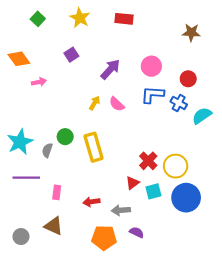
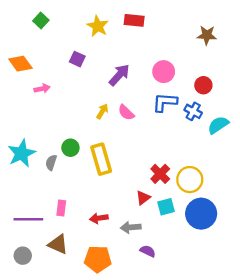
yellow star: (80, 18) -> (98, 26), moved
purple square: (71, 55) -> (77, 59), turned -32
purple line: (26, 178) -> (28, 219), moved
orange pentagon: (104, 238) -> (98, 259), moved

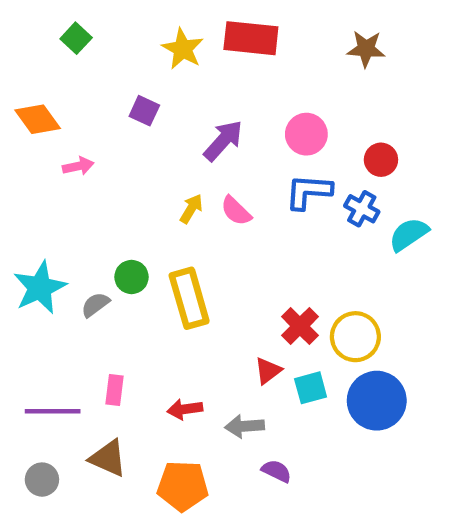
red rectangle: (134, 20) -> (251, 38), size x1.4
brown star: (207, 35) -> (366, 49), moved
gray semicircle: (51, 162) -> (95, 305), turned 35

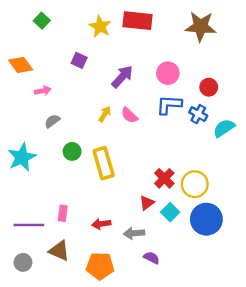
brown star: (366, 49) -> (201, 26), size x1.5
gray semicircle: (95, 305) -> (52, 121), moved
cyan square: (311, 388) -> (170, 212), turned -30

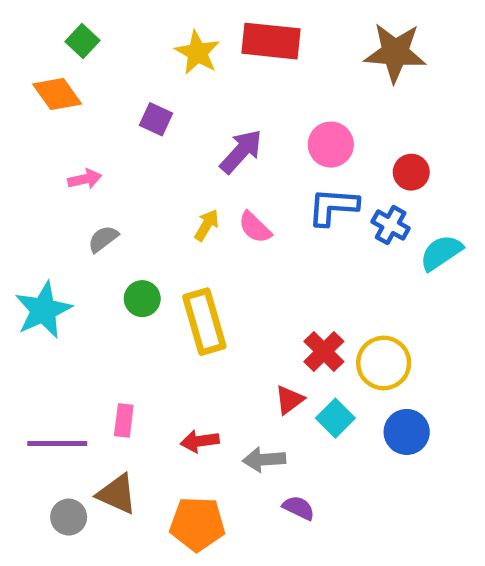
orange diamond: (21, 65) -> (57, 94), moved
blue circle: (206, 219) -> (407, 432), size x0.7
gray circle: (23, 262) -> (69, 517), moved

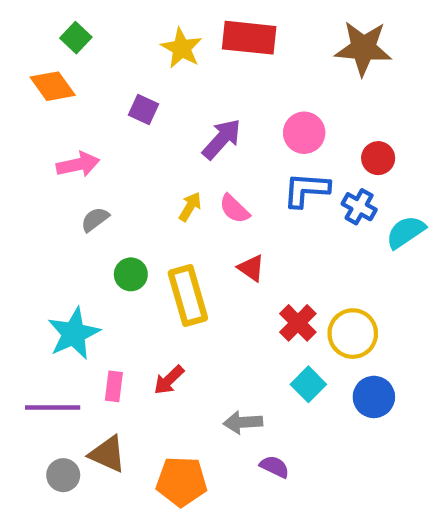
pink arrow: (85, 179) -> (78, 164), size x1.4
cyan star: (43, 310) -> (74, 334), moved
red triangle: (289, 400) -> (251, 268), moved, turned -48
red arrow: (200, 441) -> (169, 380), moved, turned -36

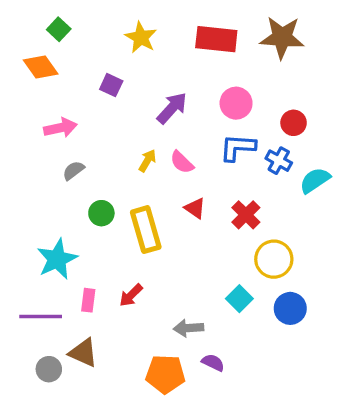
red rectangle: (249, 38) -> (216, 39), moved
red cross: (298, 323) -> (246, 215), moved
orange pentagon: (182, 481) -> (165, 374), moved

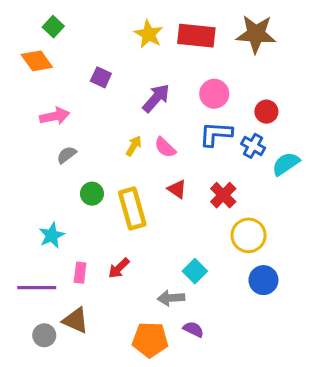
yellow star: (141, 37) -> (149, 34), moved
cyan star: (57, 259) -> (52, 235), size x0.7
cyan square: (239, 299) -> (195, 271), moved

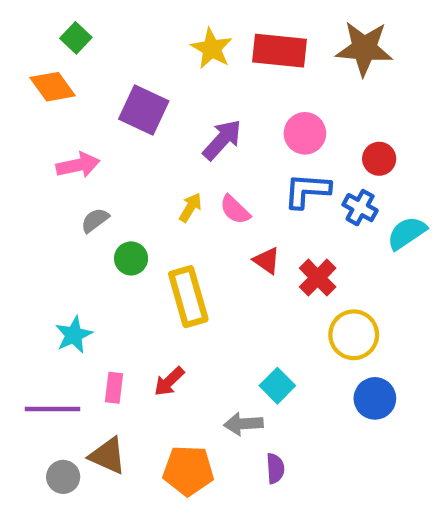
purple square: (101, 77) -> (144, 110), size x1.6
red triangle: (177, 189) -> (267, 261), moved
green circle: (92, 194) -> (131, 258), moved
purple semicircle: (193, 329) -> (275, 468), turned 60
orange pentagon: (150, 340) -> (188, 471), moved

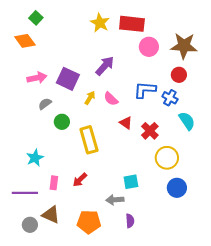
brown star: (364, 48) -> (184, 46), moved
purple square: (144, 110) -> (68, 79), moved
pink circle: (305, 133) -> (149, 47), moved
cyan semicircle: (407, 233) -> (187, 121), moved, turned 90
cyan square: (277, 386) -> (131, 182), turned 35

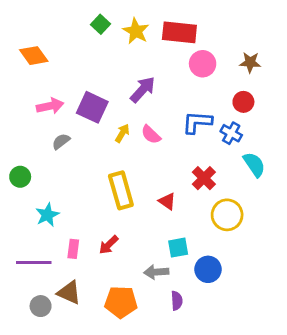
green square: (36, 18) -> (100, 24), moved
brown star: (184, 46) -> (250, 62), size x0.6
green circle: (62, 122) -> (20, 177), moved
red triangle: (126, 123) -> (167, 201), moved
blue circle: (177, 188) -> (208, 269), moved

